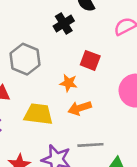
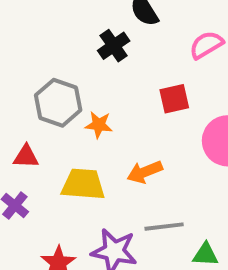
red square: (90, 60) -> (174, 99), moved, turned -30
orange star: (69, 83) -> (99, 125), moved

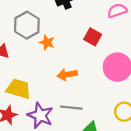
red square: (174, 99) -> (93, 37), turned 30
yellow trapezoid: (83, 184) -> (19, 89), moved

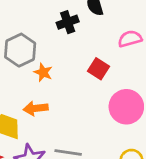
orange arrow: (67, 75) -> (36, 108), moved

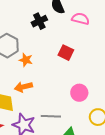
pink semicircle: (130, 39) -> (80, 19), moved, turned 36
pink circle: (126, 107) -> (79, 93), moved, size x0.7

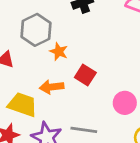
red square: (66, 53) -> (85, 75), moved

